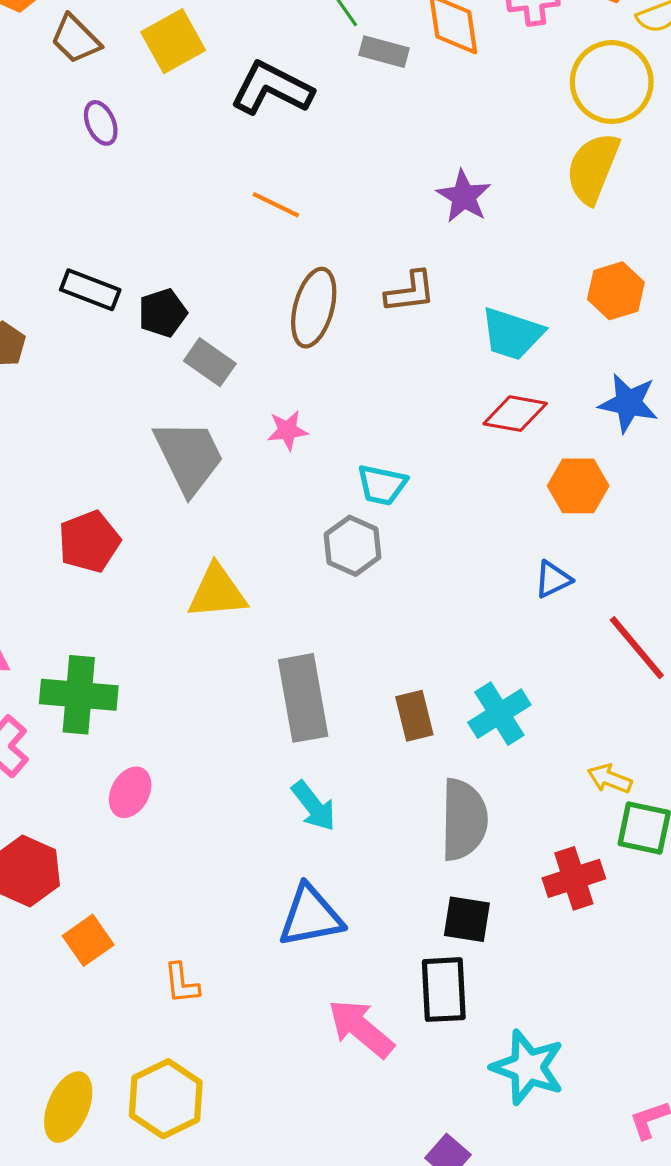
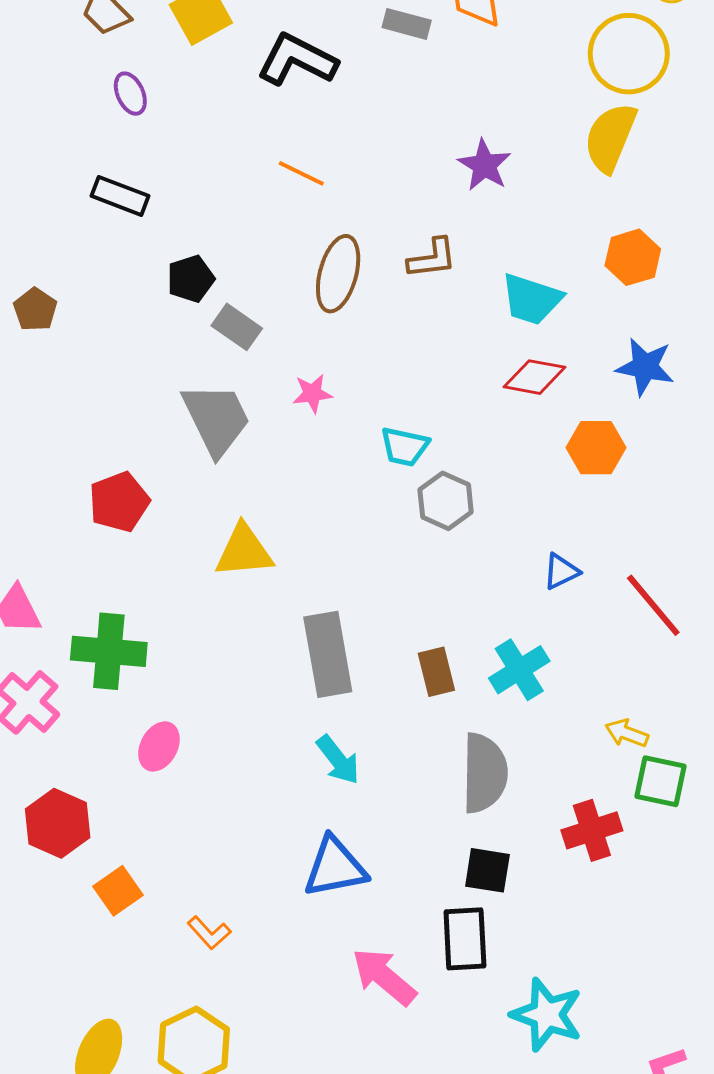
black rectangle: (90, 290) -> (120, 196), moved
gray hexagon: (353, 546) -> (446, 501), moved
blue triangle: (553, 579) -> (561, 571), moved
orange L-shape: (182, 983) -> (209, 933), turned -36

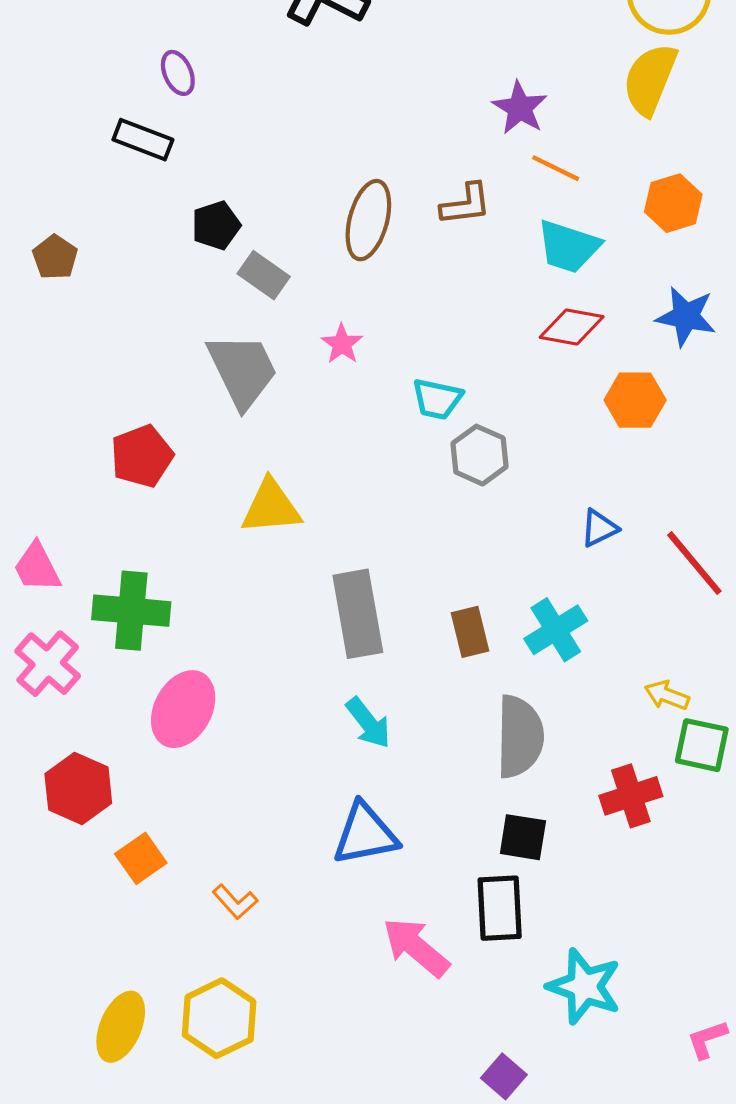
purple ellipse: (130, 94) -> (178, 73), moved
orange line: (301, 173) -> (556, 168), moved
pink star: (312, 393) -> (342, 344), turned -30
pink ellipse: (159, 746) -> (183, 709), size x1.5

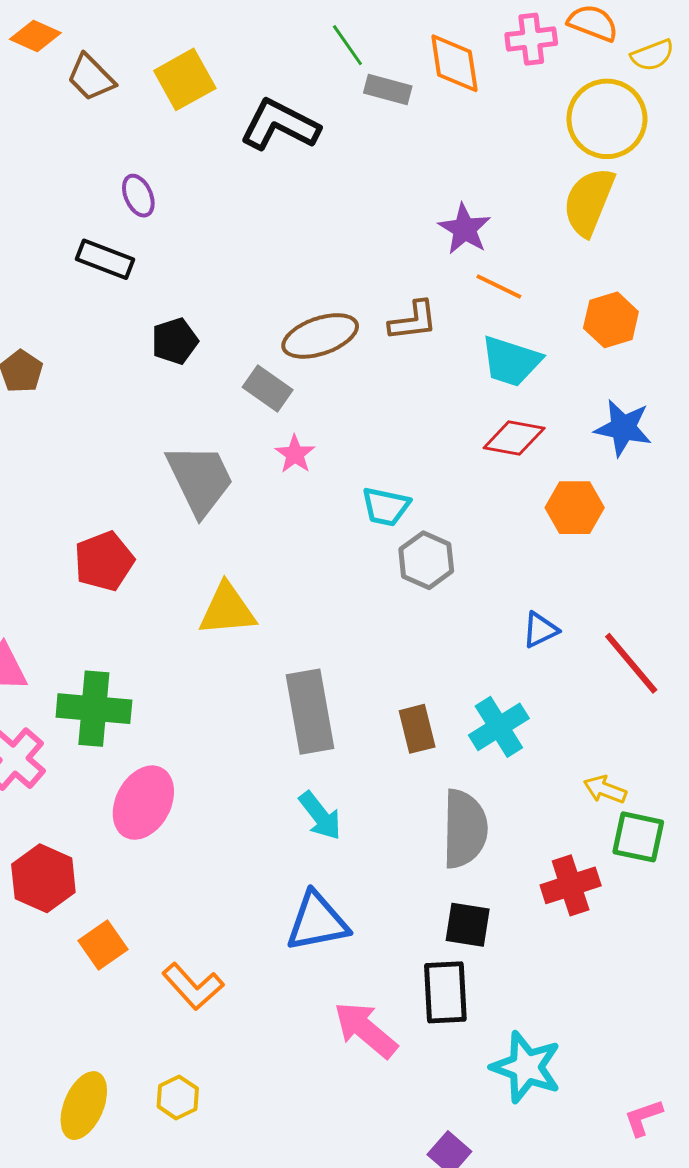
brown ellipse: (368, 220) -> (320, 336), turned 56
gray rectangle: (264, 275) -> (268, 388), moved
orange L-shape: (235, 902) -> (193, 986), size x1.4
yellow hexagon: (219, 1018) -> (178, 1097), size x0.6

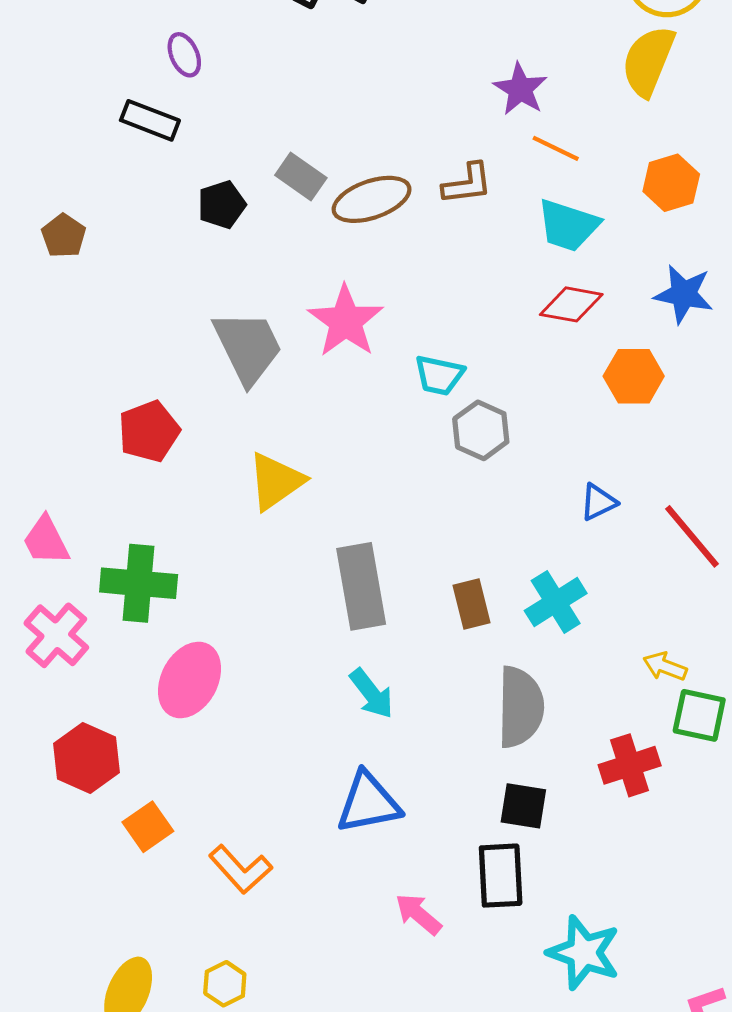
gray rectangle: (268, 388) -> (301, 176), moved
pink star: (295, 454) -> (346, 321), size x1.8
yellow triangle: (227, 610) -> (276, 481), turned -30
pink arrow: (366, 1030) -> (418, 914), size x0.7

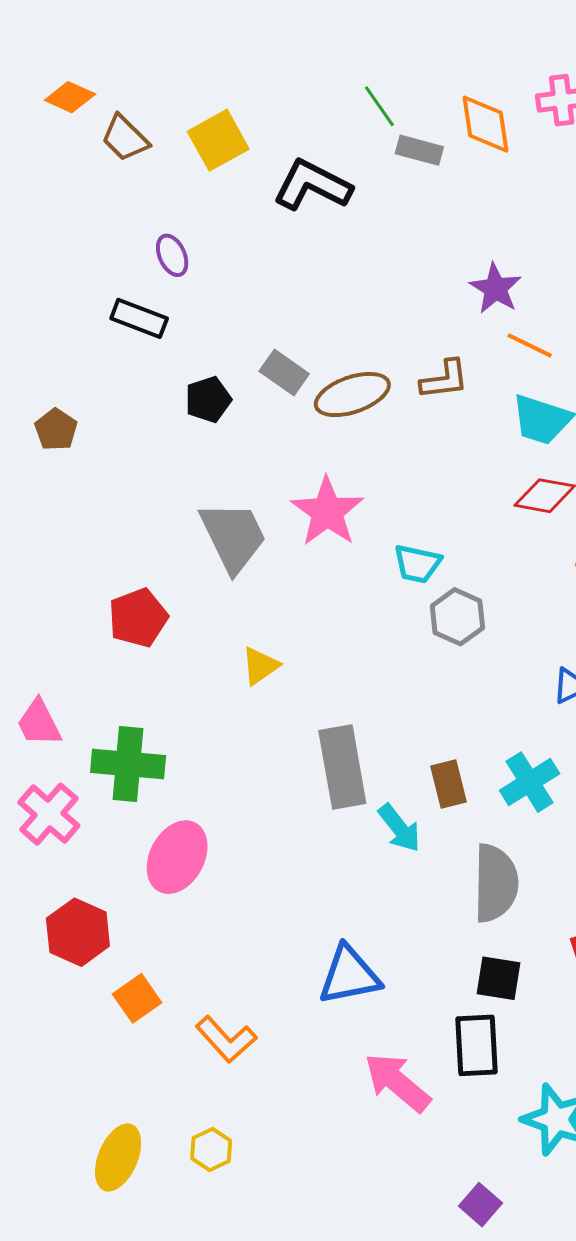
yellow triangle: (276, 481) -> (260, 666), size x0.7
cyan arrow: (372, 694) -> (399, 828), moved
pink arrow: (418, 914) -> (397, 1082), size x1.5

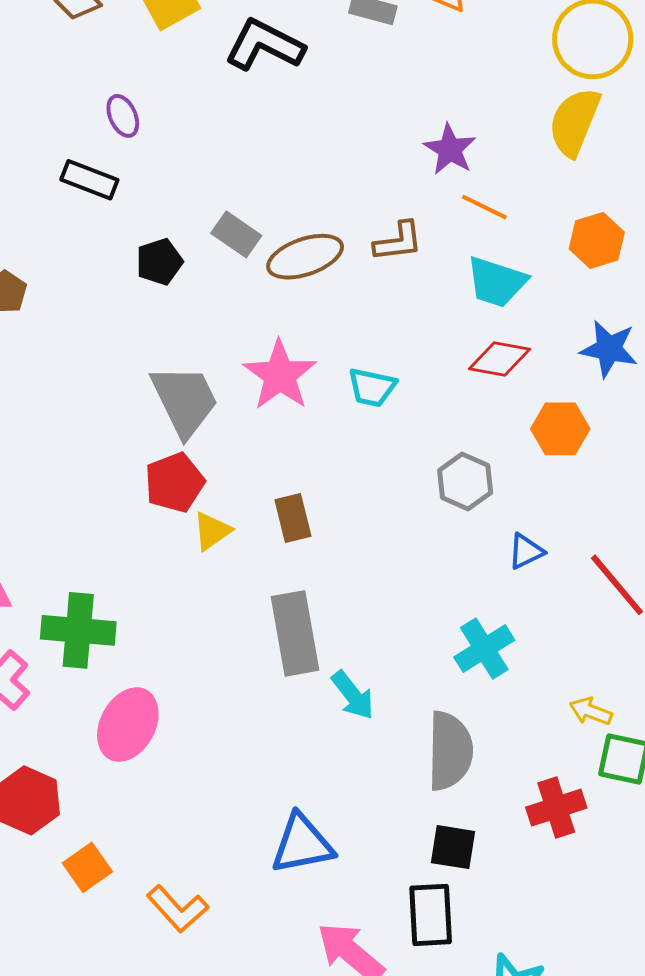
cyan trapezoid: (417, 564) -> (372, 387), moved
gray hexagon: (457, 617) -> (465, 481), moved
red pentagon: (138, 618) -> (174, 483), moved
brown rectangle: (448, 784) -> (293, 518), moved

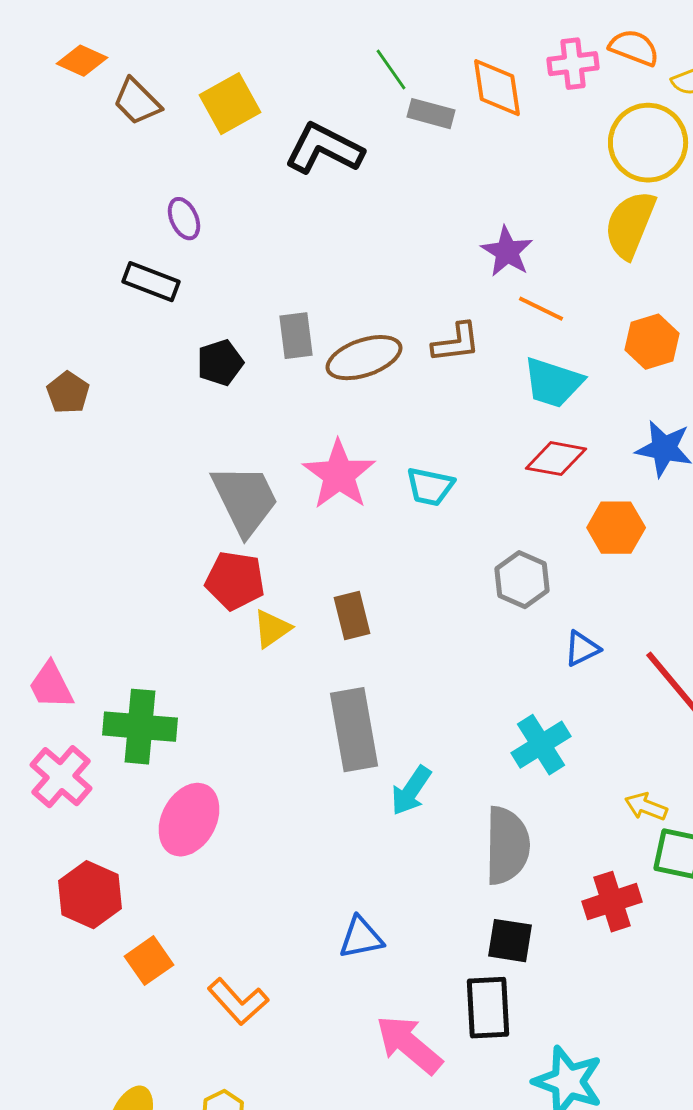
gray rectangle: (236, 234) -> (296, 336), turned 48
red pentagon: (174, 483) -> (235, 581), turned 30
cyan arrow: (353, 695) -> (411, 791), turned 72
blue triangle: (302, 844) -> (361, 938), size x0.7

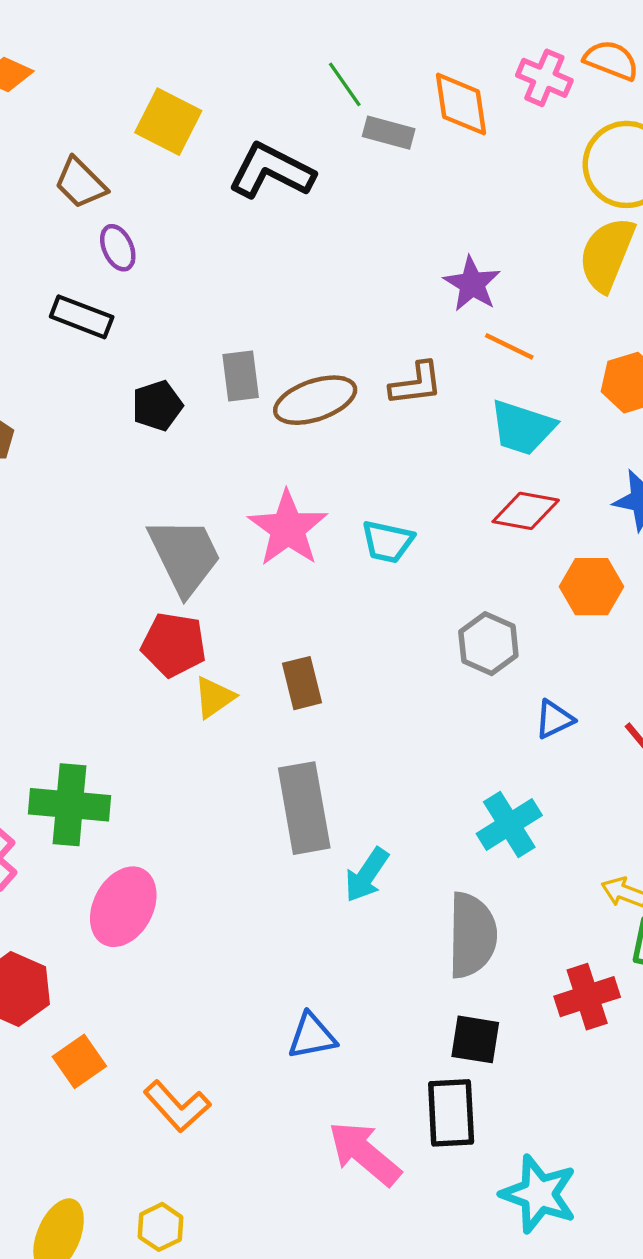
pink cross: (573, 64) -> (544, 78), turned 30
brown trapezoid: (137, 102) -> (81, 183), moved
yellow square: (230, 104) -> (168, 122), turned -34

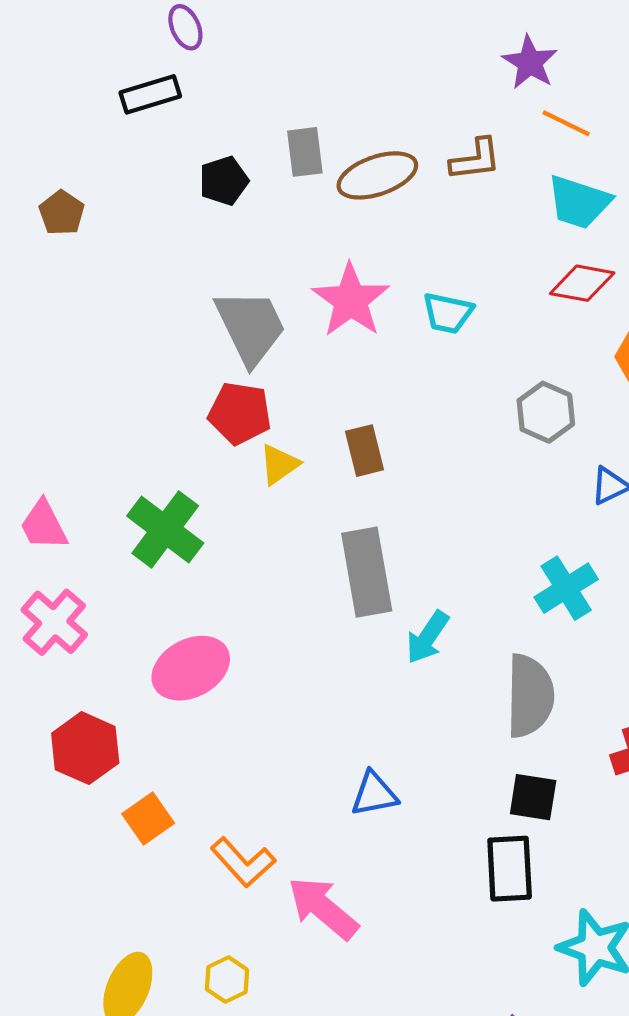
black rectangle: (82, 317) -> (150, 94), turned -38
green cross: (70, 805) -> (165, 529), moved, turned 32
pink ellipse: (123, 907) -> (191, 668), turned 34
pink arrow: (364, 1153) -> (323, 908), moved

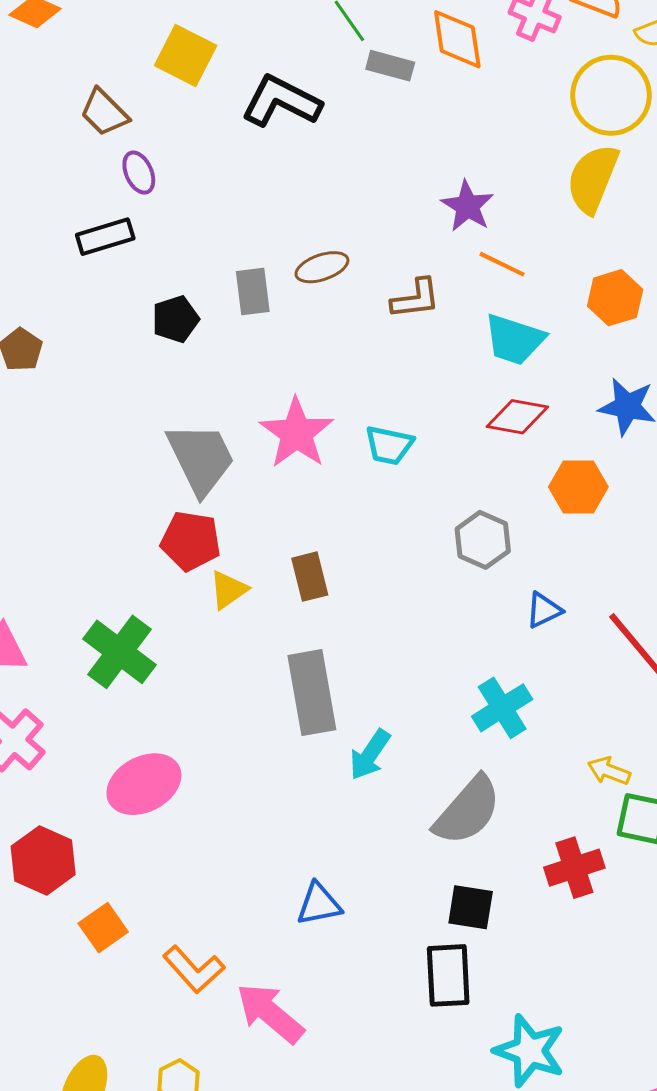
brown ellipse: (377, 175) -> (322, 267), moved, size x0.7
gray semicircle: (530, 696) -> (467, 811), turned 40

